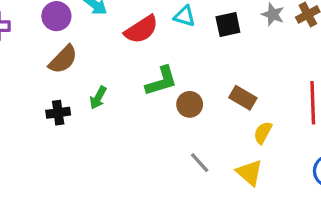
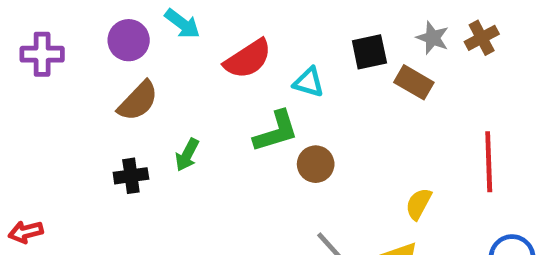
cyan triangle: (185, 16) -> (309, 82), moved
brown rectangle: (243, 98) -> (414, 82), moved

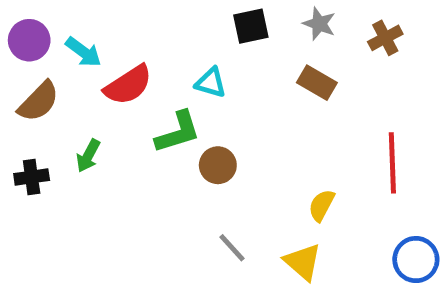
cyan arrow: (182, 24) -> (83, 52), moved
gray star: (433, 38) -> (319, 24), moved
black square: (369, 52) -> (251, 26), moved
red semicircle: (248, 59) -> (128, 85), moved

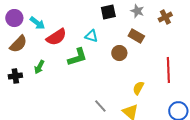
brown circle: (218, 165) -> (119, 53), moved

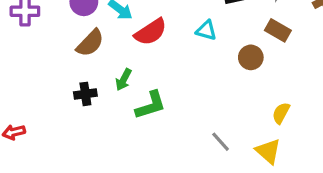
green L-shape: (77, 57) -> (151, 105), moved

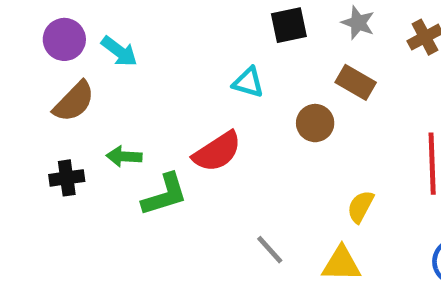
red semicircle: (151, 32) -> (217, 152), moved
green arrow: (124, 80) -> (124, 156), turned 65
yellow triangle: (268, 151) -> (341, 264), turned -40

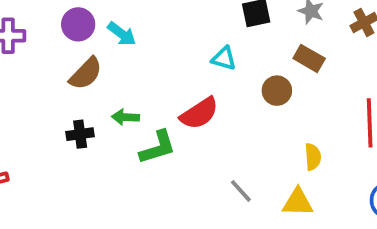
yellow semicircle: (360, 207) -> (313, 157), turned 148

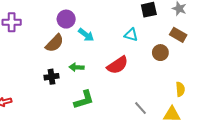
purple circle: (78, 24) -> (66, 19), moved
cyan arrow: (122, 34) -> (86, 35), moved
green L-shape: (158, 147) -> (84, 100), moved

